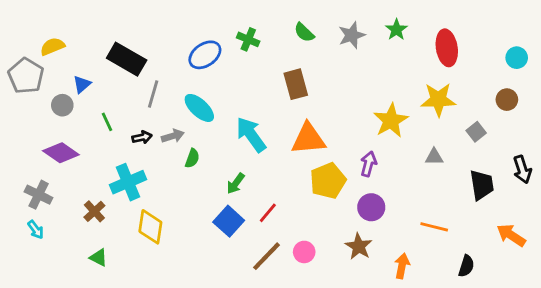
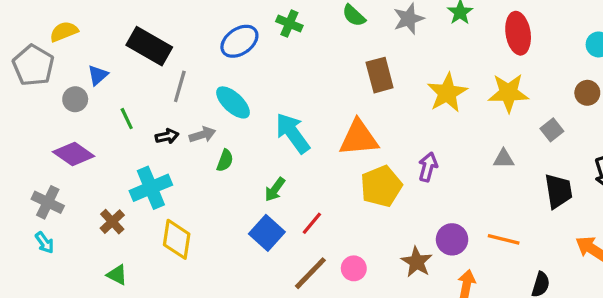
brown rectangle: (296, 84) -> (380, 75), moved
yellow star: (391, 121) -> (447, 93), moved
purple circle: (371, 207) -> (452, 239), moved

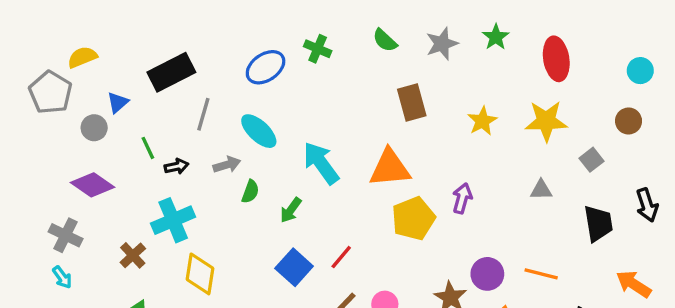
black rectangle: (149, 46) -> (171, 72), turned -57
yellow star: (447, 93) -> (482, 121), size x0.7
black arrow: (167, 136) -> (176, 166), moved
green arrow: (275, 189) -> (291, 210), moved

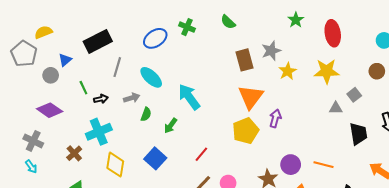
gray star: (442, 44) -> (271, 51), moved
orange triangle: (390, 168) -> (251, 97), moved, turned -48
gray triangle: (541, 190) -> (336, 108), moved
blue square: (294, 267) -> (155, 158), moved

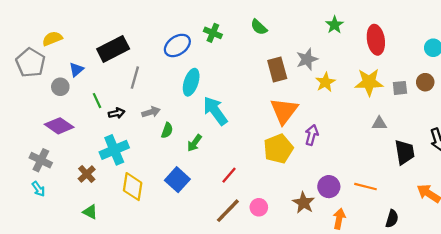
cyan ellipse: (151, 77) -> (191, 82), moved, turned 65
gray square: (354, 95) -> (400, 88), moved, turned 32

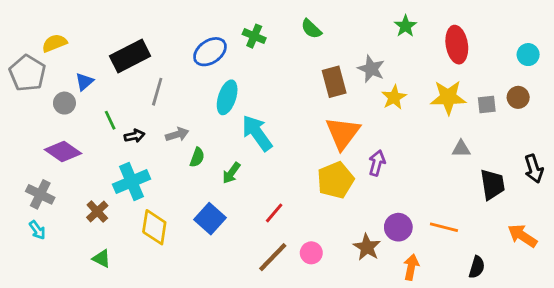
gray star: (307, 59) -> (371, 69), turned -30

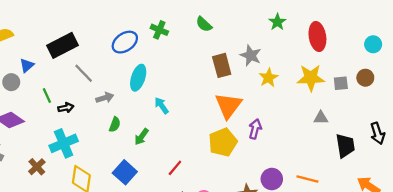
gray line: (157, 92) -> (84, 73), turned -60
cyan arrow: (257, 133) -> (162, 106), size x0.6
gray arrow: (177, 134) -> (105, 98), moved

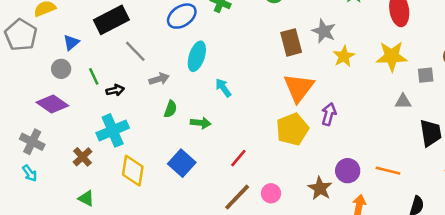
gray circle: (11, 82) -> (61, 69), moved
gray square: (341, 83) -> (426, 75), moved
green arrow: (142, 137) -> (201, 123), turned -120

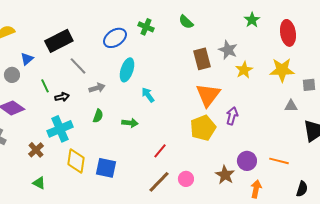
gray circle: (61, 69) -> (12, 75), moved
green semicircle: (170, 109) -> (98, 116), moved
blue square: (182, 163) -> (106, 168), moved, turned -30

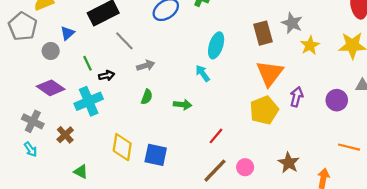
cyan ellipse: (127, 70) -> (216, 45), moved
cyan cross: (60, 129) -> (89, 101), moved
brown cross: (36, 150) -> (65, 135), moved
purple circle: (247, 161) -> (337, 100), moved

